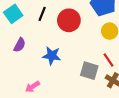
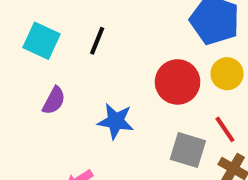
cyan square: (13, 14) -> (41, 41), turned -30
red circle: (69, 20) -> (178, 82), moved

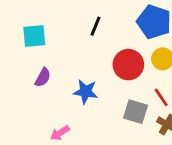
cyan square: (41, 41) -> (34, 36), turned -30
black line: (97, 41) -> (96, 26), moved

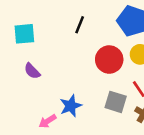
purple semicircle: (43, 77) -> (32, 71), turned 108
blue star: (86, 92) -> (71, 106), moved, turned -30

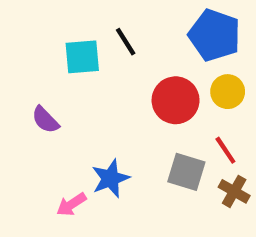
black line: (80, 25) -> (126, 42), turned -54
cyan square: (24, 34) -> (82, 57), moved

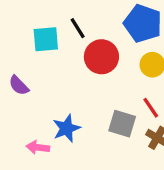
red circle: (176, 100) -> (101, 57), moved
pink arrow: (71, 204) -> (38, 147), turned 40

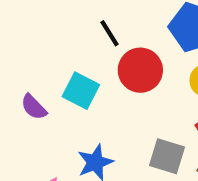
cyan square: (46, 39) -> (81, 91), moved, turned 32

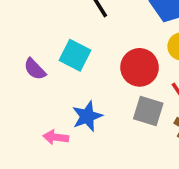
red circle: (140, 70) -> (140, 67), moved

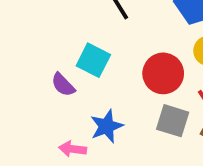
purple semicircle: (35, 69) -> (63, 85), moved

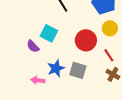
gray square: (173, 121) -> (78, 70), moved

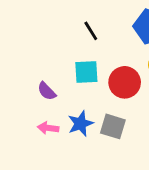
cyan square: (49, 33) -> (86, 72), moved, turned -30
pink arrow: (38, 80) -> (48, 128), moved

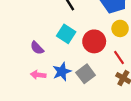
cyan square: (86, 72) -> (66, 34), turned 36
gray square: (113, 126) -> (86, 74), turned 36

